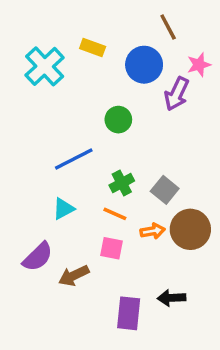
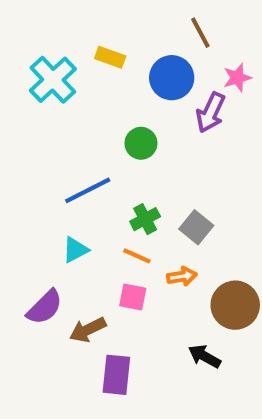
brown circle: (190, 229) -> (235, 305), moved
black arrow: (171, 298) -> (204, 356), turned 32
purple rectangle: (129, 313) -> (116, 375), moved

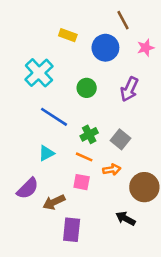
cyan cross: (53, 80) -> (39, 73), moved
purple arrow: (211, 113) -> (129, 89), moved
blue line: (88, 190) -> (54, 117), turned 60

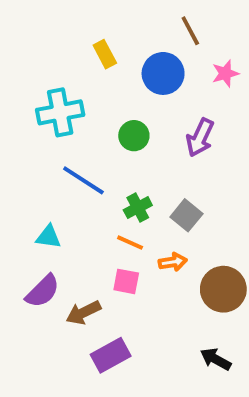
yellow rectangle: (68, 35) -> (105, 54), turned 42
cyan cross: (39, 73) -> (60, 112), turned 32
cyan triangle: (46, 153) -> (48, 237), moved, turned 36
black arrow: (126, 218) -> (216, 359), moved
purple rectangle: (72, 230) -> (111, 355), turned 55

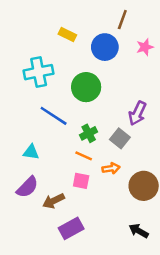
brown line: (190, 31) -> (122, 20), turned 48
yellow rectangle: (105, 54) -> (67, 35), turned -36
green circle: (134, 136) -> (86, 87), size x1.5
purple arrow: (200, 138) -> (137, 113), moved

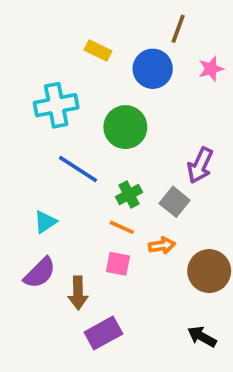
cyan triangle: (31, 152) -> (45, 222), turned -42
brown arrow: (54, 201) -> (78, 293), turned -65

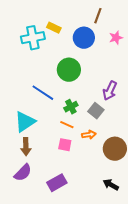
cyan cross: (56, 105) -> (33, 38), moved
cyan triangle: (45, 222) -> (25, 122), size x1.6
purple semicircle: (40, 273) -> (23, 173), moved
brown arrow: (78, 293) -> (26, 147), moved

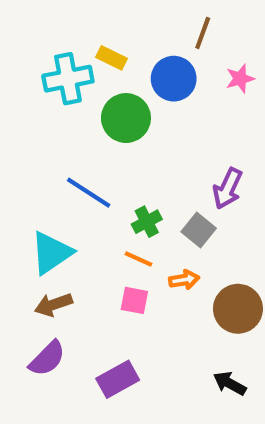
green circle: (69, 70) -> (126, 118), moved
brown arrow: (26, 147) -> (53, 305), turned 72

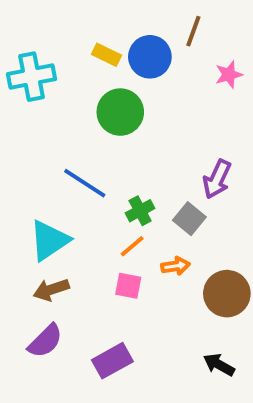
cyan cross: (68, 79) -> (32, 77), moved
blue circle: (174, 79) -> (150, 57), moved
orange line: (138, 259) -> (132, 246), turned -64

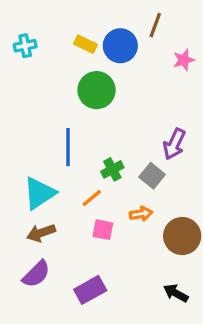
cyan cross: (32, 77) -> (25, 46), moved, size x0.6
blue line: (85, 183) -> (68, 147), turned 57
orange line: (132, 246) -> (92, 198), moved

